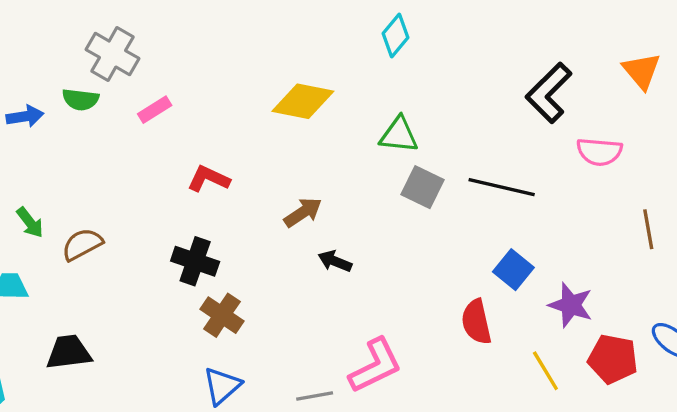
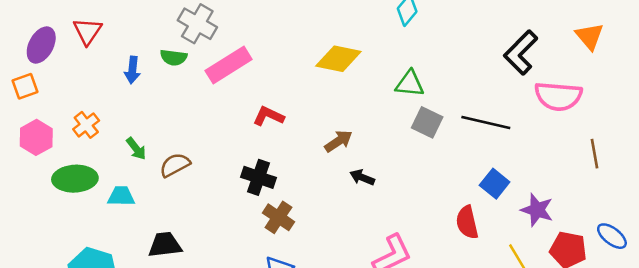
pink rectangle: (155, 110) -> (229, 65), size x1.8
blue arrow: (25, 116) -> (132, 70), turned 105
pink semicircle: (599, 152) -> (558, 96), size x1.4

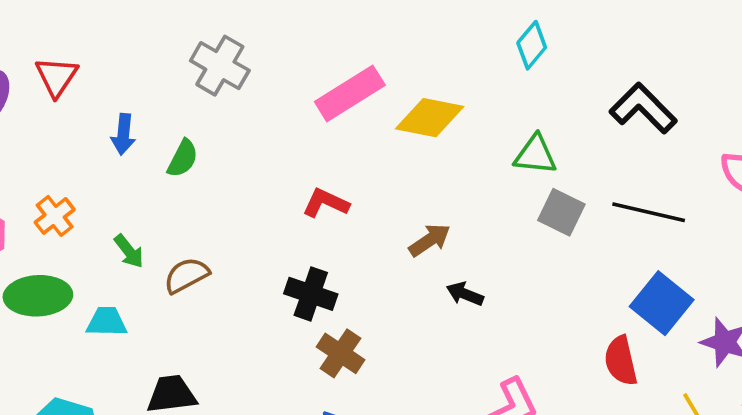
black L-shape: (521, 52) -> (643, 108), moved, turned 90
green semicircle: (174, 57) -> (183, 158), moved, turned -70
pink rectangle: (229, 65) -> (350, 93), moved
blue square: (495, 184) -> (662, 303), size x1.4

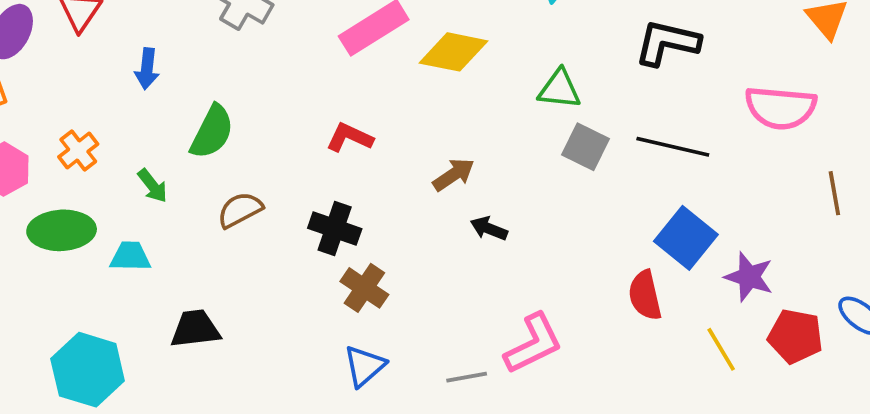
black L-shape: (643, 108) -> (667, 43), turned -32
green semicircle: (183, 158) -> (212, 132), moved, size x1.4
brown semicircle: (186, 275) -> (240, 210), moved

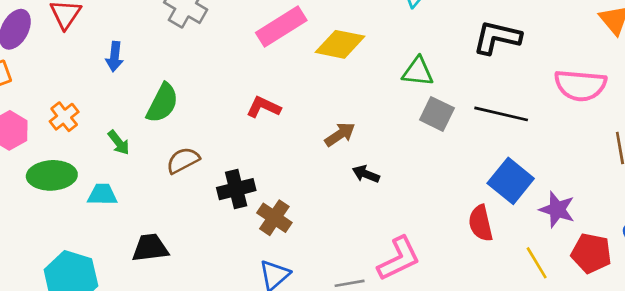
black cross: (335, 228) -> (236, 189), moved, turned -33

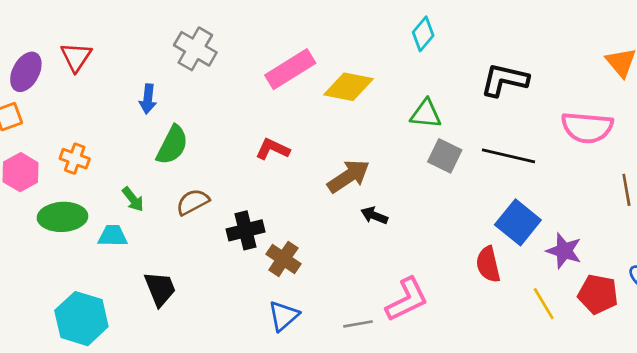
blue arrow: (115, 57) -> (148, 99), moved
orange cross: (64, 117) -> (75, 159), turned -32
brown arrow: (340, 134) -> (349, 176), size x1.4
green arrow: (119, 143) -> (133, 199), moved
black trapezoid: (150, 248) -> (160, 289), turned 75

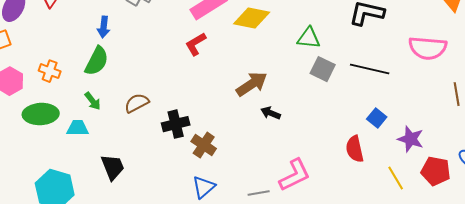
green semicircle: (172, 145) -> (97, 61), moved
red L-shape: (273, 149) -> (196, 44), moved, turned -55
blue square: (518, 222) -> (377, 118), size x0.6

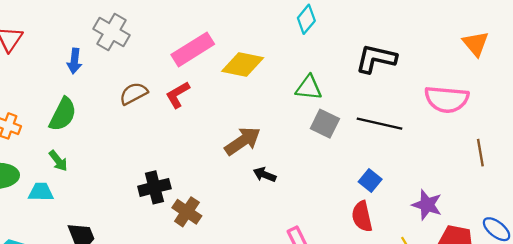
blue arrow: (104, 27) -> (74, 61), moved
brown semicircle: (137, 103) -> (134, 93), moved
blue square: (377, 118) -> (370, 180), moved

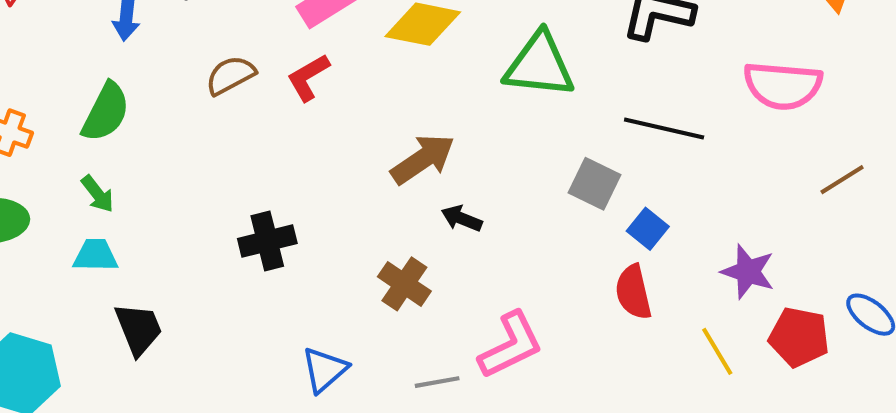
green triangle: (309, 88) -> (539, 65), size x1.5
gray square: (325, 124) -> (595, 184), moved
brown line: (480, 153) -> (842, 180), turned 68
cyan trapezoid: (41, 192) -> (96, 255), moved
brown cross: (187, 212) -> (404, 284), moved

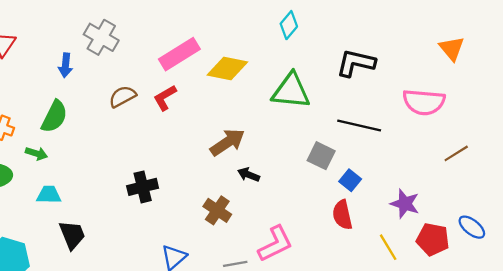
green arrow: (98, 194) -> (36, 153), moved, turned -35

